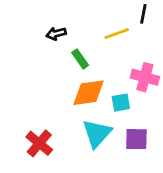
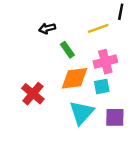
pink cross: (145, 77) -> (105, 62), moved, turned -30
red cross: (39, 143) -> (33, 94), moved

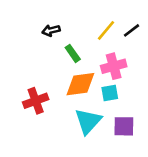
black line: (121, 12) -> (132, 30), moved, turned 42
yellow line: (98, 28) -> (106, 30), turned -30
red cross: (33, 94) -> (36, 101), turned 30

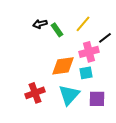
black line: (132, 30) -> (105, 38), moved
green rectangle: (73, 53) -> (57, 30), moved
red cross: (36, 101) -> (35, 93), moved

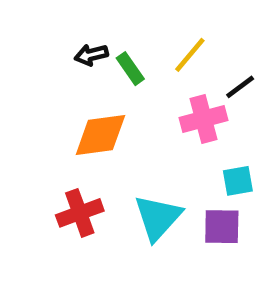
orange diamond: (63, 66) -> (100, 135), moved
cyan square: (86, 73) -> (238, 181), moved

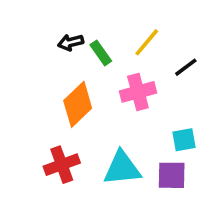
pink cross: (204, 119) -> (138, 92), moved
orange diamond: (100, 135) -> (78, 104), turned -36
cyan triangle: (158, 217) -> (122, 168), turned 42

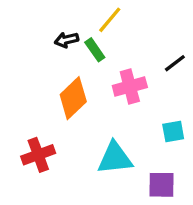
yellow line: (147, 42) -> (110, 20), moved
red cross: (62, 165) -> (38, 155), moved
purple square: (172, 175) -> (161, 185), moved

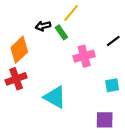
orange diamond: (73, 98) -> (19, 50), moved
red cross: (38, 155) -> (16, 79), moved
cyan triangle: (115, 158) -> (55, 97), moved, turned 35

